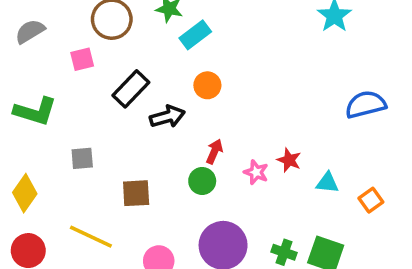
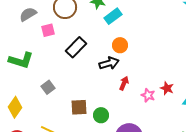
gray semicircle: (30, 31) -> (28, 14), moved
black arrow: (167, 117) -> (109, 63), moved
gray square: (82, 158) -> (48, 87), turned -32
green circle: (202, 181) -> (101, 115), moved

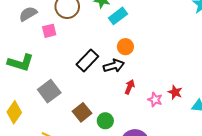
black rectangle: (76, 47) -> (87, 60), moved
gray square: (48, 87) -> (49, 91), size x1.5
brown square: (79, 107) -> (82, 112), turned -36

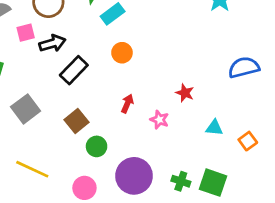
black arrow: (114, 66) -> (52, 43), moved
red star: (175, 92) -> (185, 93), moved
brown square: (82, 112) -> (76, 121), moved

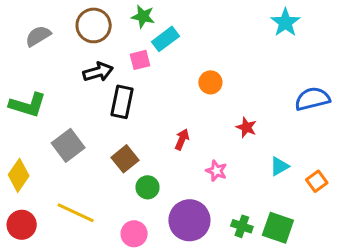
pink square: (26, 33) -> (140, 60), moved
orange circle: (122, 53) -> (210, 82), moved
black rectangle: (74, 70) -> (122, 102), turned -32
pink star: (159, 120) -> (216, 171), moved
cyan triangle: (214, 128) -> (279, 166), turned -36

